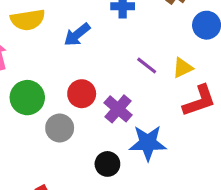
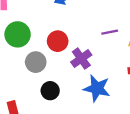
purple line: (147, 65) -> (110, 32), turned -63
black circle: (107, 164) -> (50, 91), moved

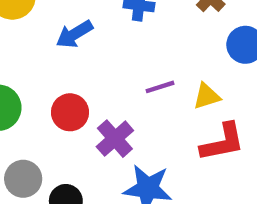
gray circle: (36, 62) -> (23, 179), moved

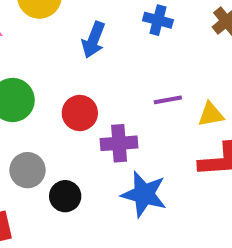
blue arrow: (74, 34) -> (93, 40), turned -45
purple cross: (115, 139) -> (119, 143), turned 30

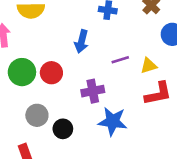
blue arrow: (93, 40) -> (82, 41), moved
red circle: (80, 113) -> (51, 73), moved

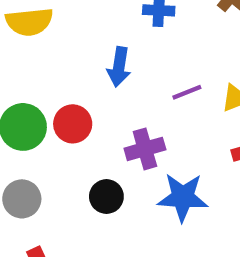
gray circle: (37, 115) -> (22, 199), moved
black circle: (63, 129) -> (106, 197), moved

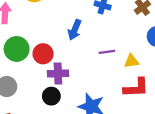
purple cross: (145, 149) -> (58, 73), moved

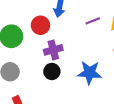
red circle: (43, 54) -> (40, 25), moved

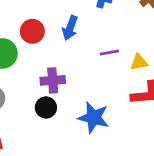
red circle: (40, 25) -> (32, 31), moved

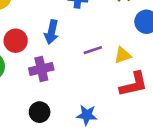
purple cross: (53, 80) -> (41, 69), moved
blue star: (94, 118) -> (87, 115), size x0.7

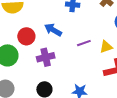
blue arrow: (52, 32) -> (53, 30), turned 108

